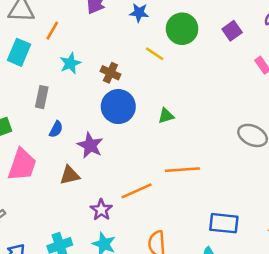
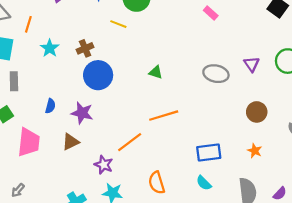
brown cross: (110, 73) -> (85, 48), turned -35
gray rectangle: (42, 97) -> (14, 81), moved
green triangle: (166, 116) -> (156, 72), moved, turned 48

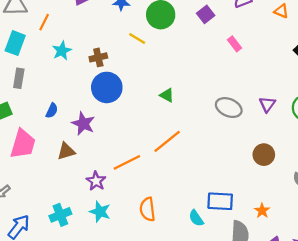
orange line: (164, 116) -> (167, 141), turned -32
orange star: (255, 151) -> (262, 211), moved
blue rectangle: (209, 153) -> (220, 201), moved

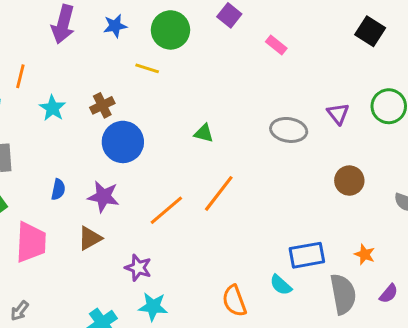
orange line: (127, 162) -> (166, 210), moved
orange semicircle: (147, 209) -> (234, 301), moved

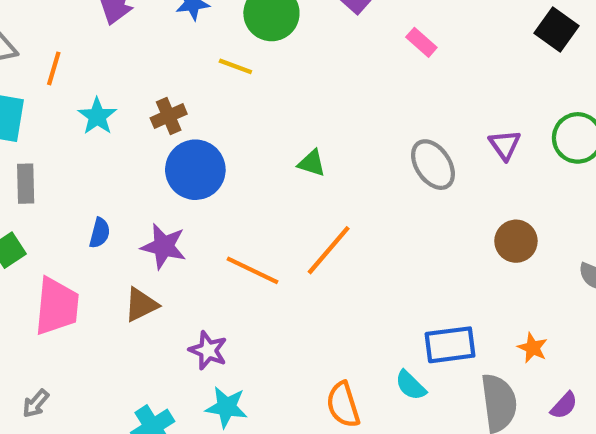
gray ellipse: (289, 130) -> (433, 165), turned 44
orange line: (166, 210) -> (253, 270), turned 63

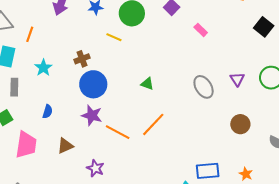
cyan star: (97, 116) -> (43, 68), moved
purple star: (164, 246) -> (92, 115), moved

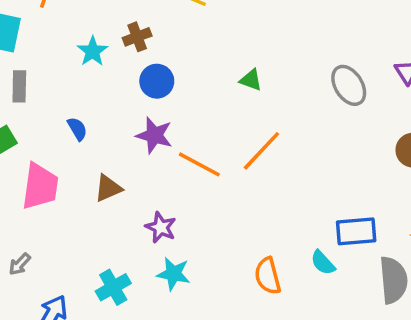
cyan star: (43, 68) -> (93, 51), moved
blue circle: (93, 84) -> (157, 81), size x0.7
blue semicircle: (48, 112) -> (77, 129), turned -48

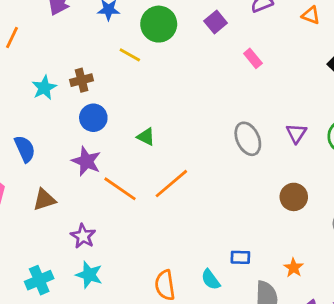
green triangle: (251, 80) -> (146, 137), moved
blue semicircle: (77, 129) -> (25, 149), size x1.4
blue rectangle: (356, 231) -> (240, 257), size x0.6

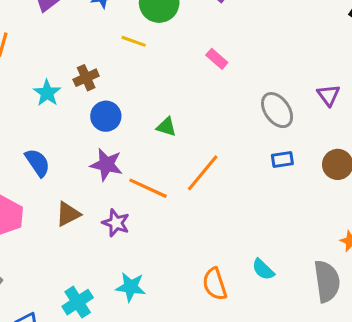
pink rectangle: (253, 58) -> (217, 59), moved
purple star: (83, 236) -> (116, 223), moved
blue rectangle: (240, 257) -> (282, 160), moved

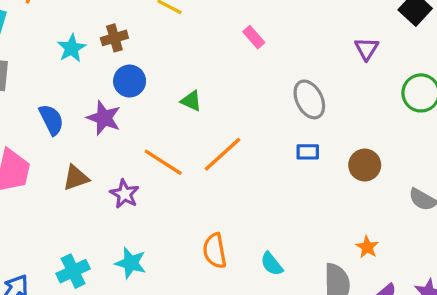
purple triangle: (329, 95) -> (367, 49), moved
purple star: (106, 165) -> (104, 118), moved
orange semicircle: (215, 284) -> (215, 251), moved

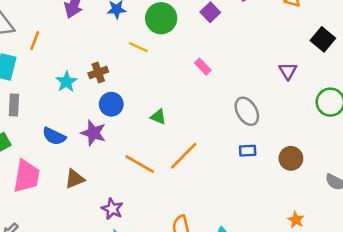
blue semicircle: (51, 120) -> (54, 136), turned 145
purple star: (125, 194) -> (112, 209), moved

